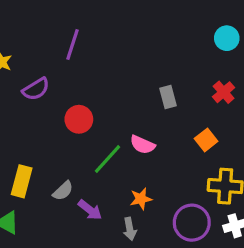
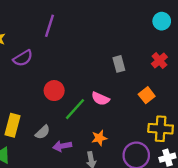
red circle: (79, 119) -> (54, 91), moved
purple arrow: (90, 210) -> (62, 146), turned 132

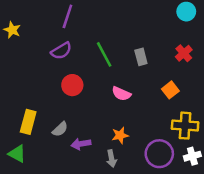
purple semicircle: (23, 58) -> (61, 51), moved
green line: (75, 109) -> (104, 54), moved, turned -70

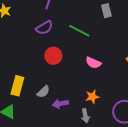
green line: (104, 54) -> (79, 31), turned -35
gray rectangle: (141, 57) -> (106, 11), moved

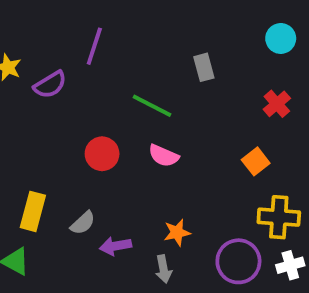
purple semicircle: (44, 28) -> (50, 85), moved
pink semicircle: (93, 63) -> (164, 156), moved

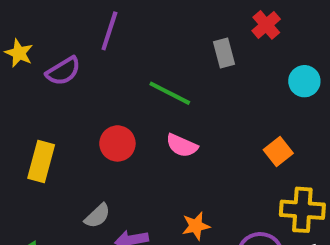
cyan circle: (281, 38) -> (304, 81), moved
red cross: (277, 104) -> (266, 25), moved
yellow rectangle: (33, 211) -> (41, 162), moved

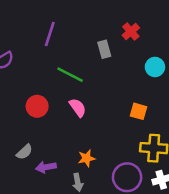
purple line: (109, 31) -> (50, 34), moved
pink semicircle: (182, 145) -> (78, 108), turned -150
orange square: (278, 152) -> (138, 111), turned -36

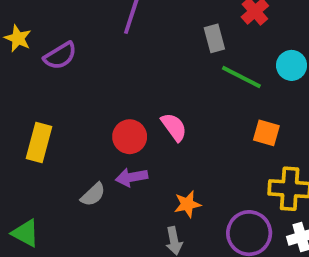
green line: (70, 75) -> (241, 77), moved
red circle: (37, 106) -> (130, 137), moved
purple arrow: (46, 167) -> (132, 177), moved

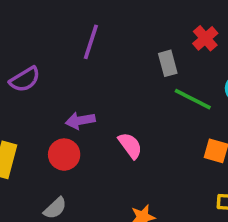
red circle: (130, 137) -> (64, 155), moved
purple arrow: (132, 177) -> (80, 121), moved

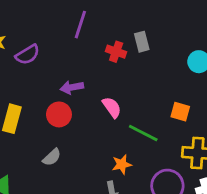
red cross: (205, 38) -> (116, 52), moved, turned -30
green line: (193, 99) -> (143, 133), moved

